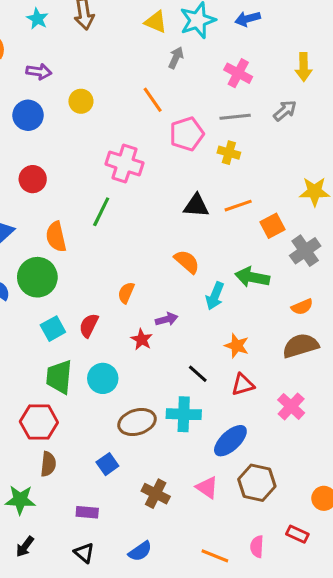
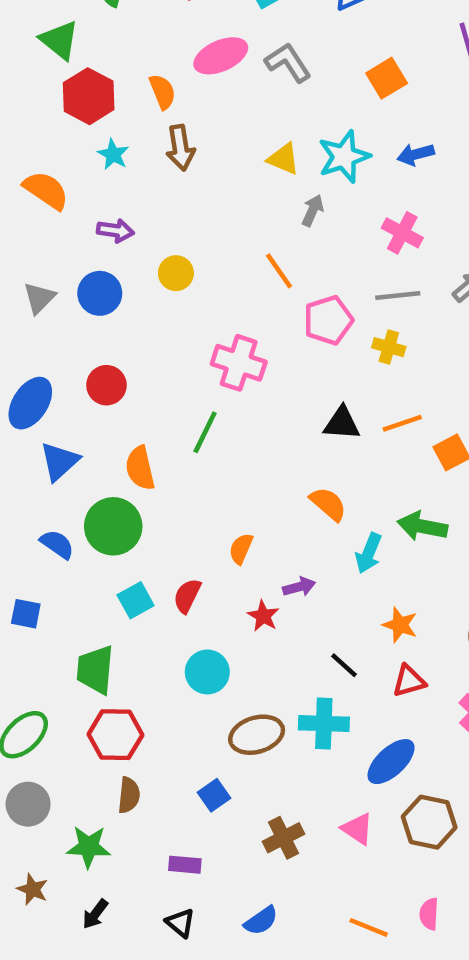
green trapezoid: (59, 377) -> (95, 670), moved
brown cross: (156, 494) -> (283, 838), turned 36

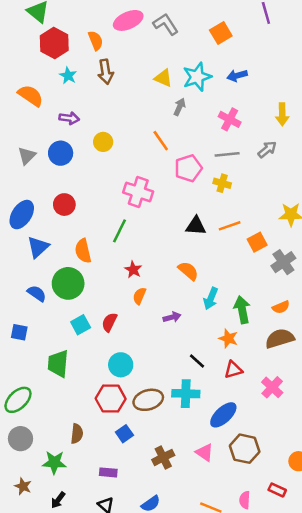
green arrow: (422, 526) -> (242, 310), moved, turned 68
red star: (263, 616) -> (133, 270), moved
red hexagon: (115, 735) -> (111, 399), moved

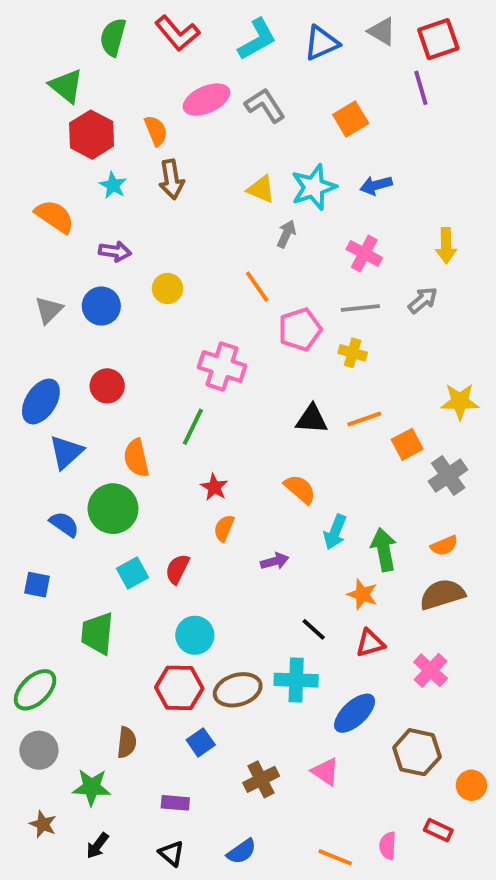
brown hexagon: (245, 449) -> (417, 752), moved

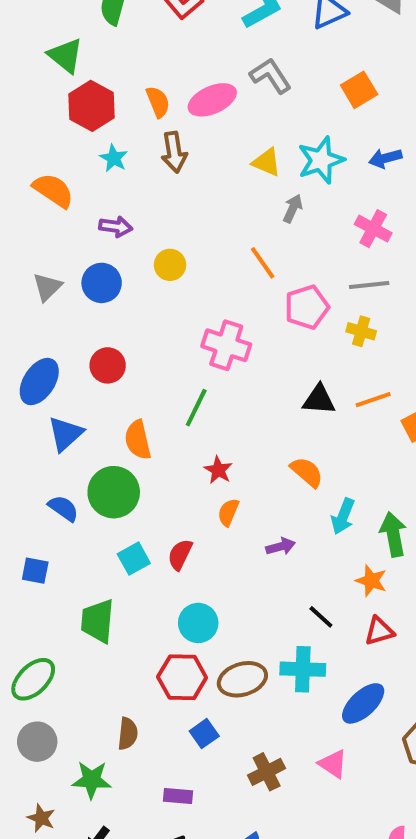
pink ellipse: (207, 100) -> (212, 100), moved

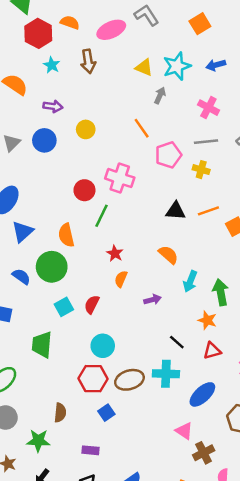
orange semicircle: (158, 102) -> (70, 22), moved, turned -48
red circle: (108, 365) -> (84, 190), moved
brown cross: (267, 772) -> (204, 453), moved

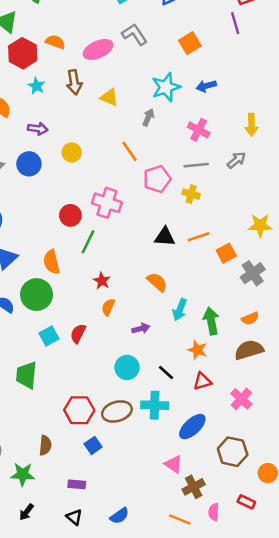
yellow triangle: (144, 67) -> (109, 97), moved
cyan circle: (103, 346) -> (127, 367), moved

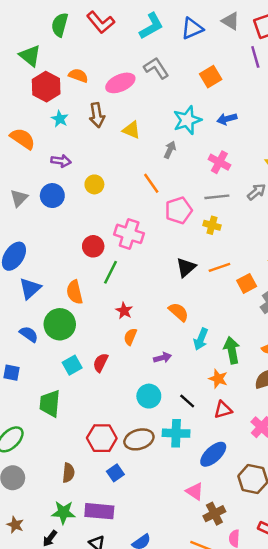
black triangle: (165, 237) -> (186, 267), turned -45
green star: (23, 474) -> (63, 512), moved
purple rectangle: (77, 484) -> (99, 511), size x1.6

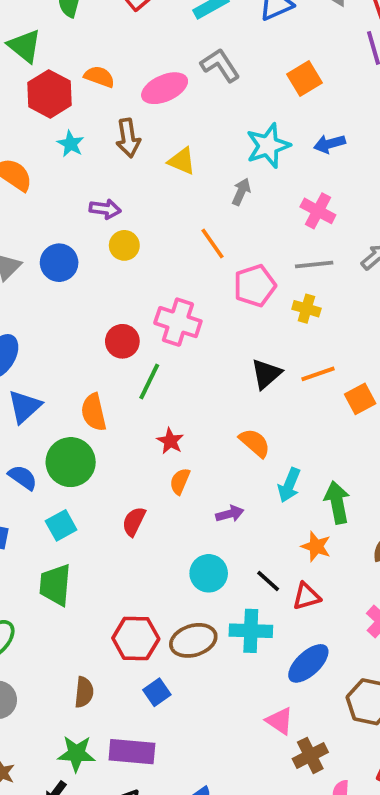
purple arrow: (61, 161) -> (105, 209), moved
cyan square: (72, 365) -> (61, 525), moved
red triangle: (223, 410) -> (306, 596), moved

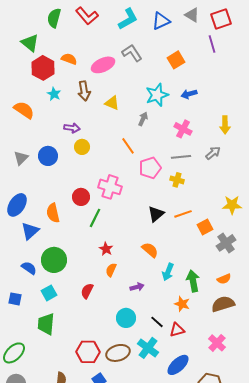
orange semicircle: (94, 412) -> (53, 213), moved
cyan cross: (251, 631) -> (148, 348), turned 35

